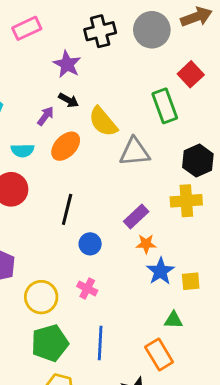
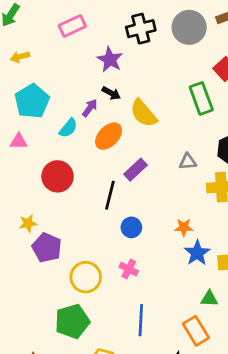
cyan semicircle: (23, 150) -> (68, 128), moved, turned -50
gray triangle: (135, 152) -> (188, 162), moved, size x0.6
purple rectangle: (136, 217) -> (135, 170), moved
green pentagon: (50, 343) -> (72, 321), moved

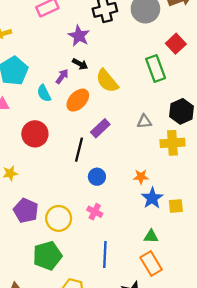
cyan semicircle: (68, 128) -> (44, 93), turned 114
purple pentagon: (47, 248) -> (26, 211), moved
green triangle: (209, 299) -> (151, 236), moved

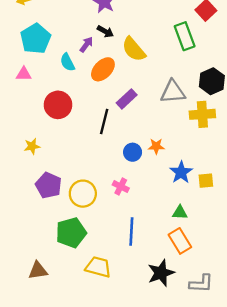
gray triangle: (144, 121) -> (173, 92), size x1.6
blue circle: (97, 177) -> (133, 152), moved
orange star: (141, 177) -> (156, 146), moved

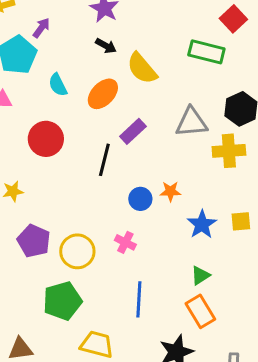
green rectangle: (185, 36) -> (206, 52), turned -56
purple arrow: (86, 44) -> (41, 28), moved
yellow square: (206, 181) -> (241, 221), moved
green triangle: (180, 213) -> (200, 275), turned -35

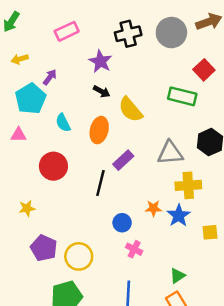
orange ellipse: (103, 94) -> (99, 130), turned -30
yellow cross: (229, 151) -> (188, 185), moved
blue circle: (140, 199) -> (122, 223), moved
blue star: (202, 224) -> (179, 216), moved
pink cross: (125, 242) -> (134, 249), moved

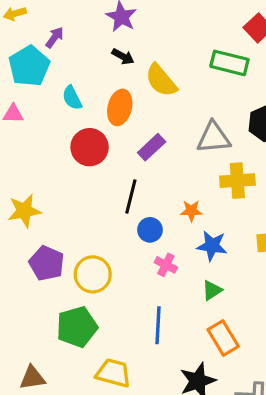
red circle: (53, 166) -> (90, 147), moved
black line: (100, 183) -> (131, 196), moved
yellow star: (27, 208) -> (24, 211), size x1.5
blue star: (179, 216) -> (212, 246), moved, turned -30
green triangle: (177, 276) -> (212, 290), moved

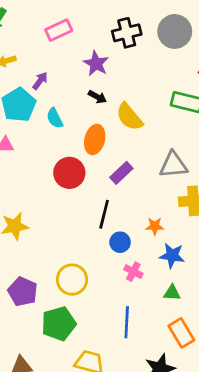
cyan semicircle: (72, 98) -> (55, 118), moved
purple pentagon: (47, 263) -> (23, 292), moved
green triangle: (212, 290) -> (172, 293), turned 36

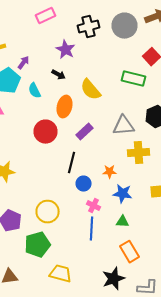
pink rectangle: (59, 30) -> (46, 16), moved
black arrow: (97, 97) -> (58, 75), moved
blue line: (127, 322) -> (92, 229), moved

